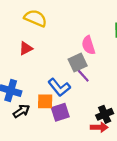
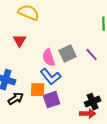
pink semicircle: (88, 45) -> (49, 58), moved
red triangle: (26, 48) -> (20, 41), turned -32
purple line: (83, 75) -> (92, 55), moved

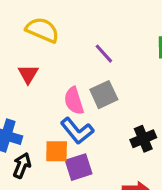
purple line: (92, 55) -> (104, 54), moved
black arrow: (16, 99) -> (22, 165), turned -35
black cross: (93, 102) -> (143, 139), moved

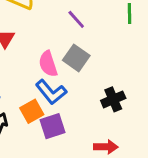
gray square: (104, 95) -> (76, 58), turned -30
orange square: (57, 151) -> (32, 111), turned -30

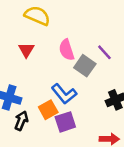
purple line: (76, 19) -> (104, 52), moved
pink semicircle: (48, 64) -> (67, 50), moved

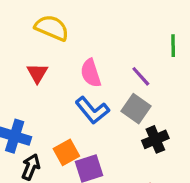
gray square: (85, 66) -> (136, 109), moved
blue L-shape: (64, 94) -> (92, 110), moved

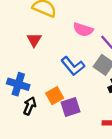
pink semicircle: (91, 73) -> (83, 30), moved, turned -54

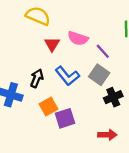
red triangle: (34, 40) -> (52, 44), moved
black arrow: (30, 106) -> (37, 78), moved

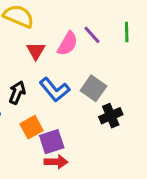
pink semicircle: (78, 38) -> (68, 44), turned -78
purple line: (103, 51) -> (92, 35), moved
red arrow: (107, 135) -> (56, 162), moved

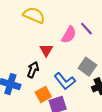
red triangle: (36, 51) -> (46, 50), moved
blue L-shape: (55, 90) -> (65, 81), moved

